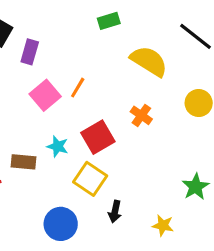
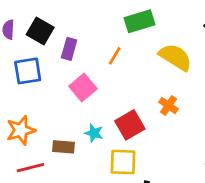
green rectangle: (109, 21) -> (140, 21), size x1.5
orange line: (78, 88) -> (115, 56), moved
yellow square: (90, 179) -> (123, 162), turned -32

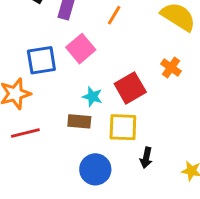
blue square: (28, 71) -> (41, 60), moved
brown rectangle: (64, 147) -> (79, 121), moved

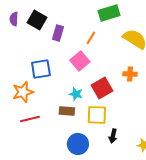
pink square: (81, 49) -> (80, 61), moved
orange cross: (171, 68) -> (130, 74), turned -32

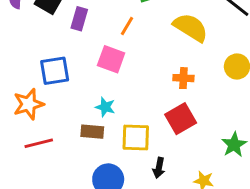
pink square: (80, 61) -> (111, 59), turned -30
red square: (102, 88) -> (181, 119), moved

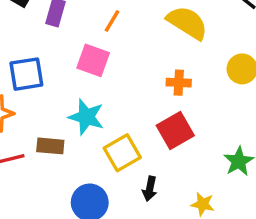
cyan star: (105, 107) -> (86, 117), size x1.5
brown rectangle: (92, 132) -> (50, 146), moved
yellow square: (136, 137) -> (122, 153), turned -32

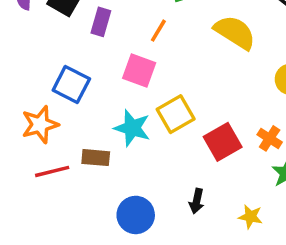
blue square: (26, 74) -> (71, 84), turned 36
orange cross: (179, 83) -> (270, 138), moved, turned 30
yellow square: (122, 153) -> (176, 114), moved

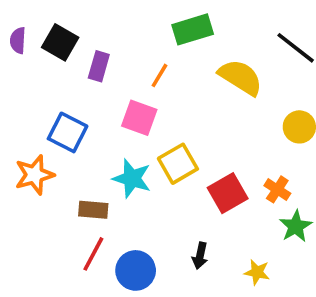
red line: (52, 171) -> (93, 254), moved, turned -48

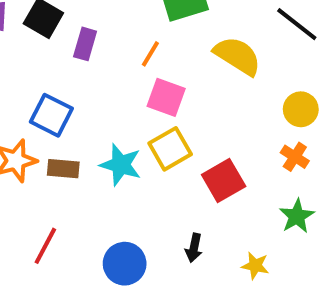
pink square: (139, 118) -> (166, 97), moved
orange cross: (277, 189) -> (295, 157), moved
brown rectangle: (93, 210) -> (63, 169), moved
red line: (93, 254) -> (45, 246), moved

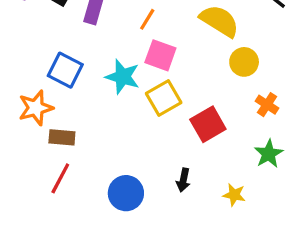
yellow circle: (301, 109) -> (244, 62), moved
cyan star: (121, 165) -> (123, 77), moved
brown rectangle: (63, 169) -> (62, 137), moved

